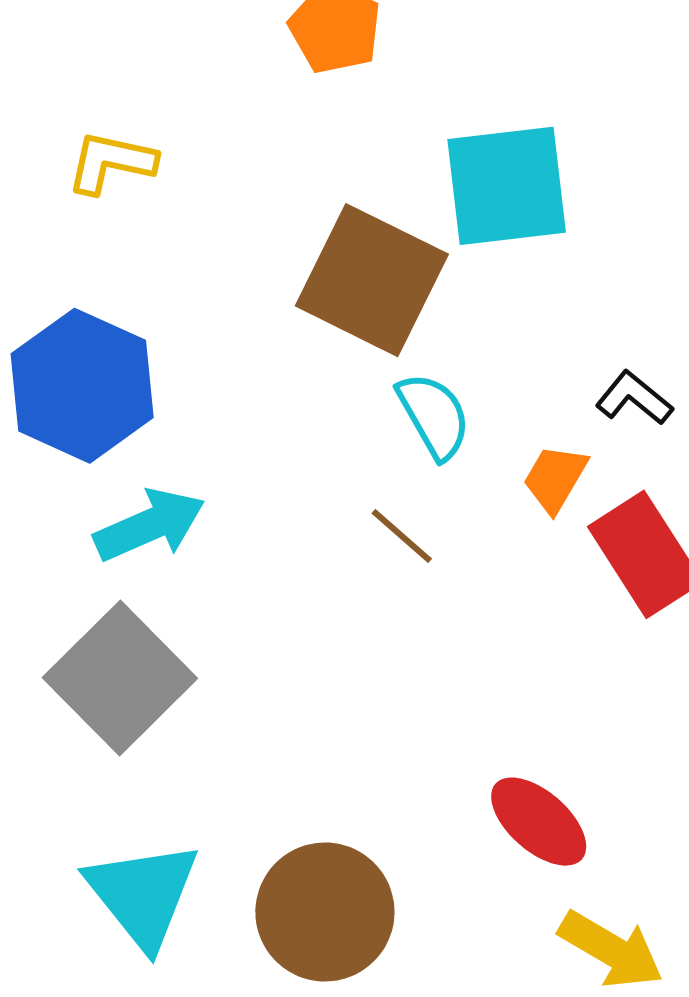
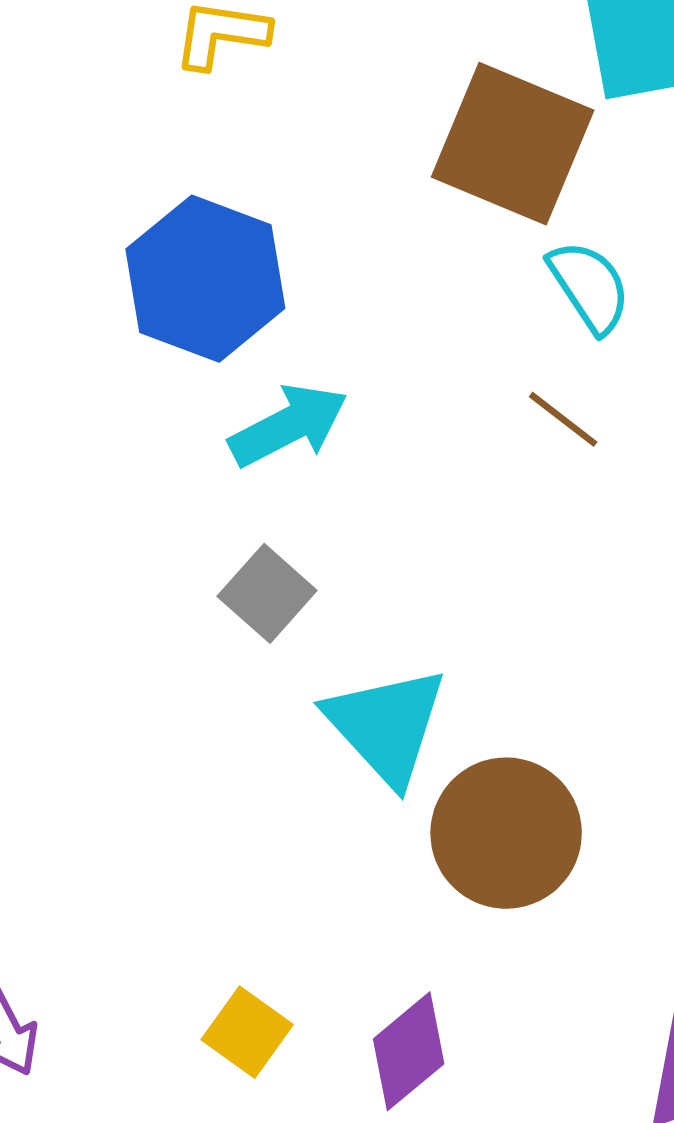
gray square: (120, 678) -> (267, 593), size x0.6
cyan triangle: (143, 894) -> (386, 726), moved

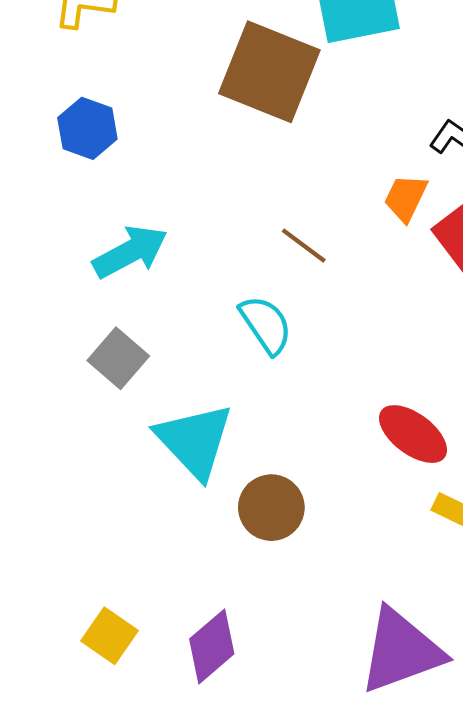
blue hexagon: (205, 279) -> (87, 128), moved, size x0.6
cyan semicircle: (589, 287) -> (266, 325), moved
brown circle: (506, 833) -> (271, 508), size x0.7

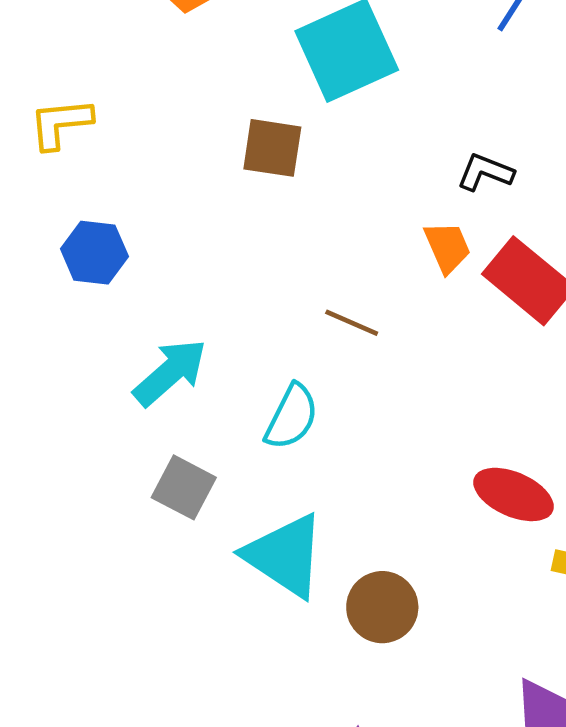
brown square: (269, 72) -> (272, 148), size x0.6
orange trapezoid: (406, 198) -> (447, 247), turned 144
cyan semicircle: (266, 325) -> (292, 417), moved, turned 74

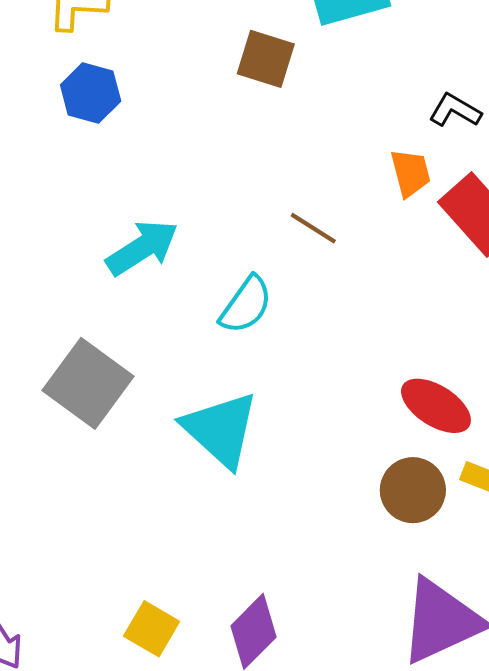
blue hexagon: (94, 253) -> (91, 93), moved
gray square: (184, 487) -> (88, 383), moved, size x1.5
brown circle: (382, 607) -> (413, 490), moved

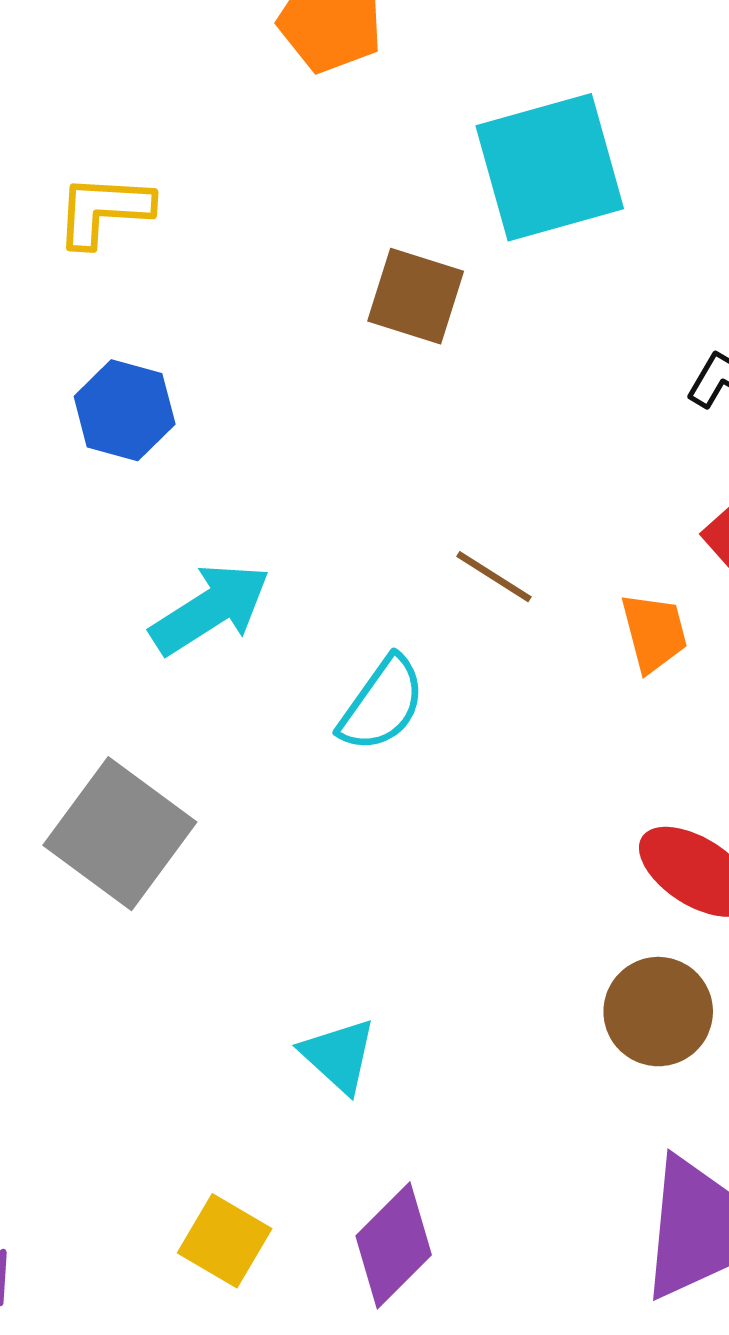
blue hexagon: (91, 93) -> (125, 410), moved
orange trapezoid: (410, 173) -> (654, 632), moved
cyan triangle: (221, 429) -> (339, 1055), moved, size x0.6

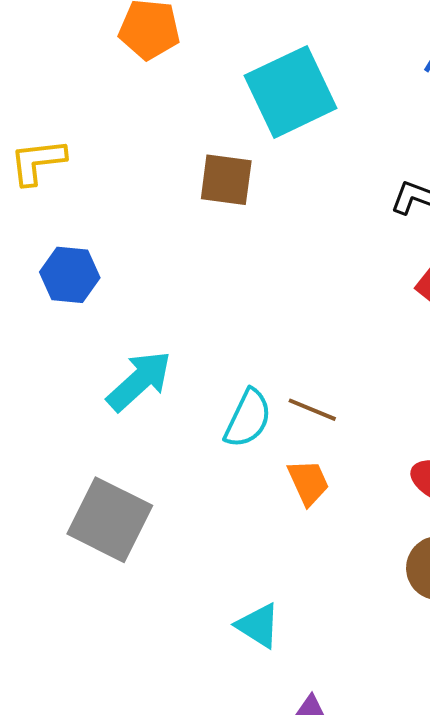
brown line: (494, 577) -> (312, 410), moved
orange trapezoid: (654, 632) -> (308, 482), moved

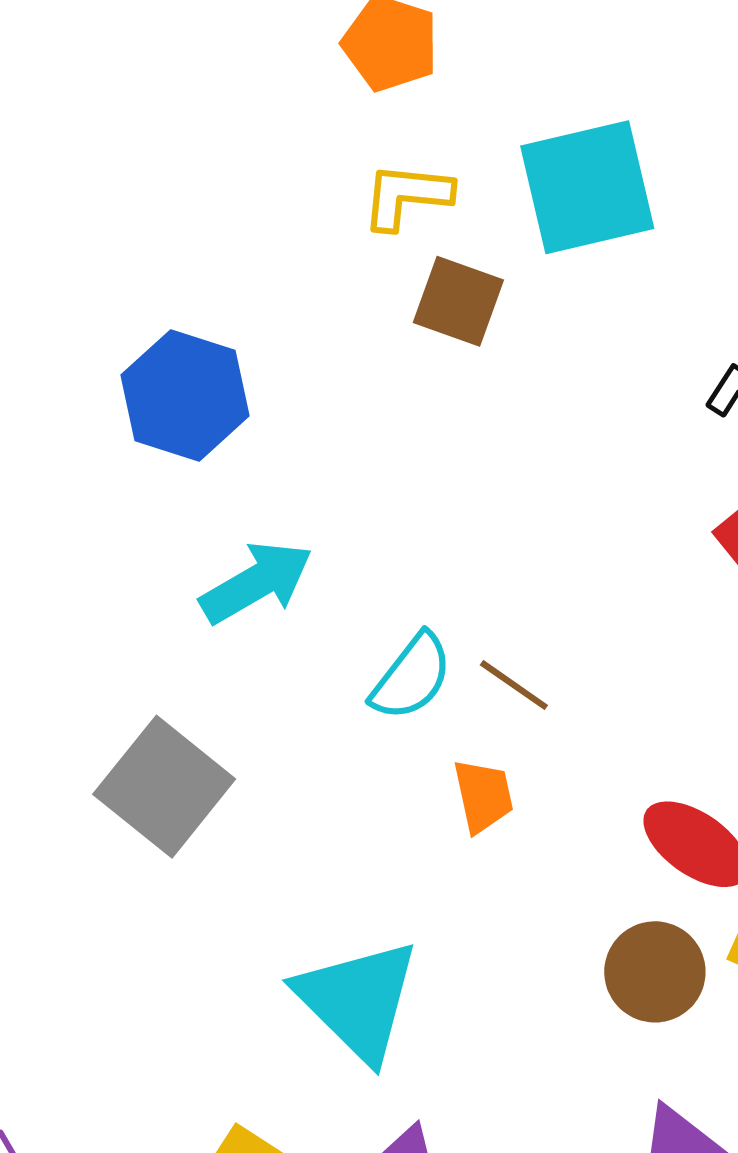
yellow L-shape: (38, 162) -> (407, 196), moved
blue hexagon: (70, 275) -> (185, 395), size x1.4
cyan triangle: (258, 626) -> (358, 1000), size x1.8

